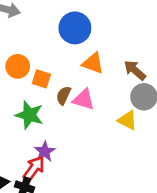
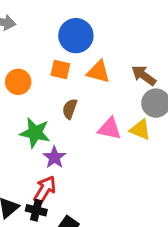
orange square: (41, 79) -> (60, 70), moved
pink triangle: (84, 100) -> (110, 129), moved
purple star: (45, 151) -> (54, 157), moved

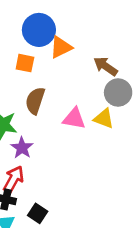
orange triangle: (98, 72) -> (61, 47), moved, turned -40
brown semicircle: (70, 109) -> (35, 101), size x1.4

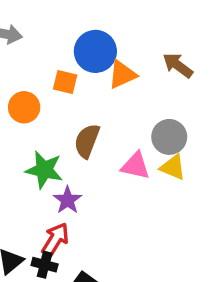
orange square: (25, 63) -> (65, 82), moved
brown arrow: (106, 66) -> (178, 65), moved
gray circle: (118, 92) -> (169, 137), moved

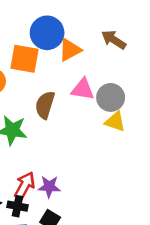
orange square: (65, 82) -> (24, 59), size x1.5
pink triangle: (135, 166) -> (83, 89), moved
purple star: (68, 200) -> (49, 187), moved, turned -30

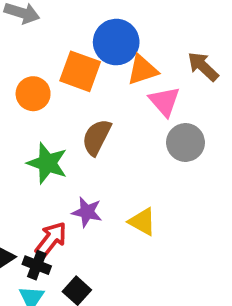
pink triangle: (83, 89) -> (164, 101), moved, turned 30
yellow triangle: (115, 122) -> (142, 222), moved
purple star: (49, 187) -> (87, 212), moved

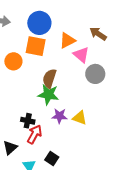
blue circle: (116, 42) -> (39, 23), moved
green star: (47, 163) -> (48, 95), moved
purple star: (87, 212) -> (59, 116), moved
black cross: (37, 265) -> (28, 121), moved

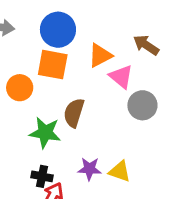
green star: (48, 95) -> (45, 133), moved

